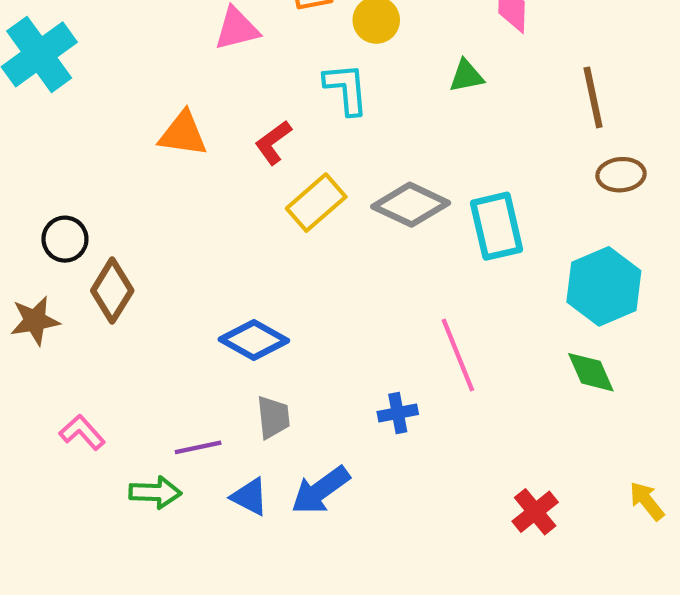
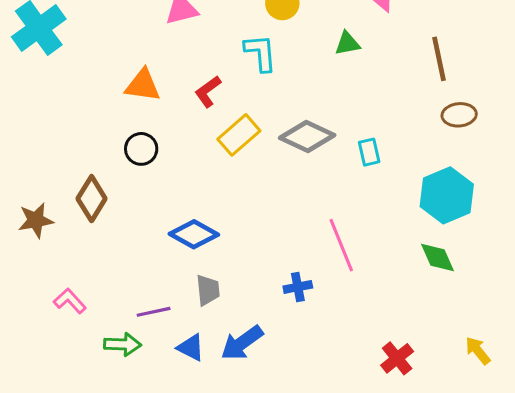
cyan rectangle: (496, 226) -> (369, 152), size x0.6
black circle: (65, 239) -> (141, 149), moved

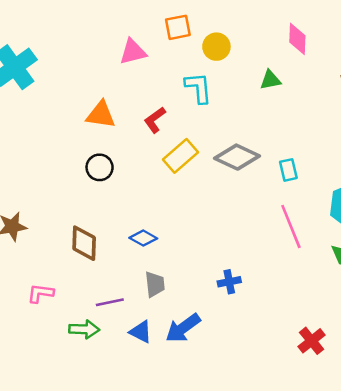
brown diamond: (92, 199) -> (84, 243), moved, turned -30
blue diamond: (194, 234) -> (143, 238), size x0.7
pink line: (341, 245) -> (291, 226), moved
pink L-shape: (70, 301) -> (40, 293), turned -40

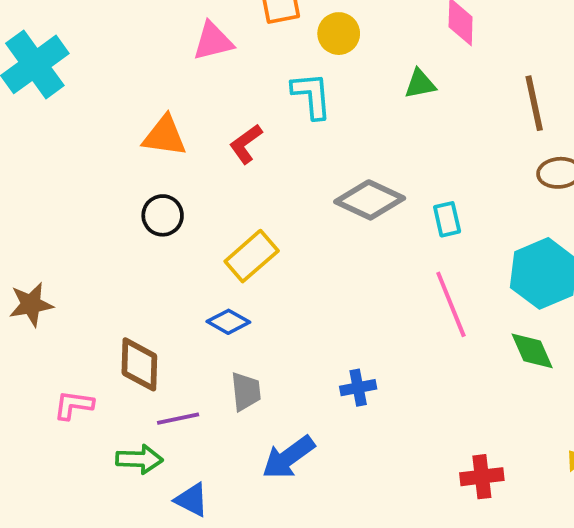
yellow rectangle: (180, 156) -> (252, 256), moved
brown diamond: (84, 243) -> (139, 364), moved
blue triangle: (141, 332) -> (192, 500), moved
red cross: (312, 341) -> (482, 477), turned 32

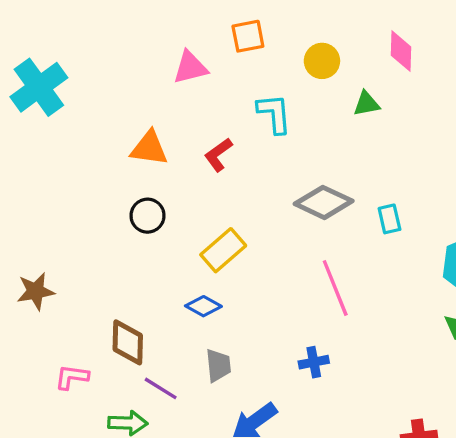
yellow circle: (339, 34) -> (322, 61), moved
pink line: (451, 304) -> (335, 288), moved
purple line: (178, 419) -> (161, 388), turned 44

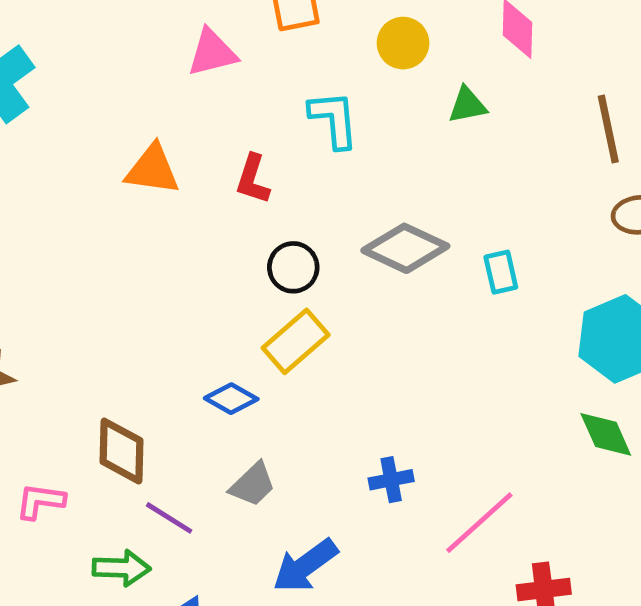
red L-shape: (218, 155) -> (253, 179), turned -36
black circle: (148, 216) -> (293, 267), moved
yellow rectangle: (223, 250) -> (296, 341), moved
pink line: (335, 288) -> (479, 523), moved, turned 70
gray trapezoid: (218, 365) -> (253, 484), turned 52

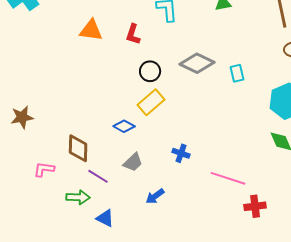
blue cross: (391, 480) -> (181, 153), moved, turned 30
pink line: (479, 523) -> (228, 178), turned 60
blue arrow: (305, 566) -> (155, 196), size x0.7

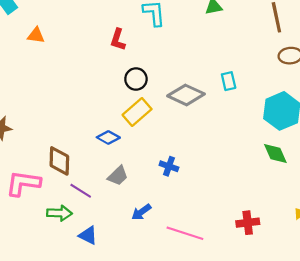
orange triangle: (91, 30) -> (36, 35), moved, size x0.7
gray diamond: (197, 63) -> (186, 95), moved
pink L-shape: (44, 169) -> (23, 183), size x1.6
pink line: (228, 178) -> (185, 233), moved

